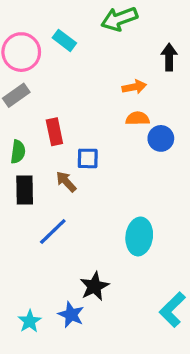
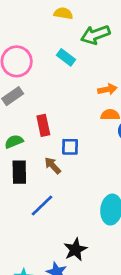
cyan rectangle: (64, 40) -> (66, 57), moved
green semicircle: (18, 152) -> (14, 141), turned -120

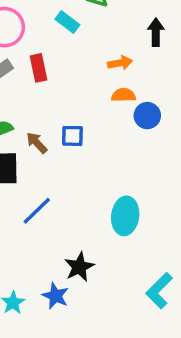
red rectangle: (43, 125) -> (38, 68), moved
brown arrow: (53, 165) -> (37, 143), moved

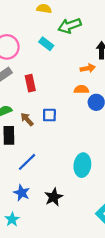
orange arrow: (120, 63) -> (88, 68), moved
red rectangle: (38, 68) -> (30, 83), moved
blue star: (55, 296) -> (22, 193), moved

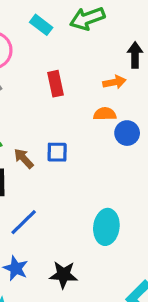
cyan rectangle: (46, 44) -> (41, 25), moved
red rectangle: (30, 83) -> (55, 84), moved
black star: (54, 197) -> (63, 275), turned 30

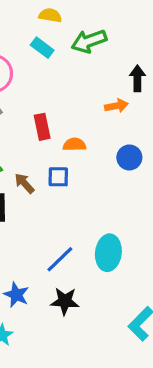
red rectangle: (55, 84) -> (42, 127), moved
orange semicircle: (105, 114) -> (74, 145), moved
blue line: (24, 222) -> (60, 259), moved

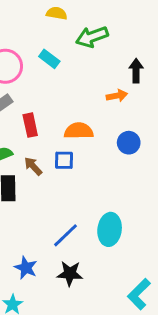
cyan rectangle: (42, 48) -> (49, 59), moved
red rectangle: (42, 127) -> (30, 125), moved
orange semicircle: (74, 145) -> (79, 131), size x1.4

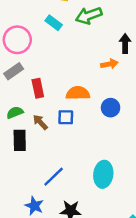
cyan rectangle: (49, 59) -> (54, 23), moved
blue circle: (129, 143) -> (111, 108), moved
blue line: (65, 235) -> (54, 177), moved

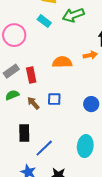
gray rectangle: (14, 71) -> (11, 71), moved
orange semicircle: (78, 93) -> (62, 62), moved
blue circle: (111, 108) -> (91, 104), moved
black rectangle: (20, 140) -> (24, 133), moved

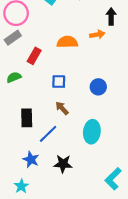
gray rectangle: (11, 71) -> (13, 38), moved
red rectangle: (31, 75) -> (34, 56), turned 42
brown arrow: (33, 103) -> (62, 108), moved

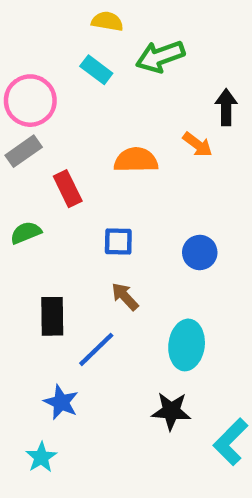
orange arrow: (97, 35) -> (198, 145), turned 48
red rectangle: (34, 56) -> (68, 189), turned -56
black star: (63, 164) -> (171, 411), moved

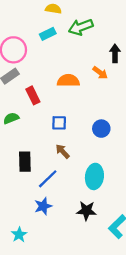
cyan rectangle: (96, 70) -> (48, 34), turned -63
blue star: (61, 402) -> (43, 206), moved, turned 30

